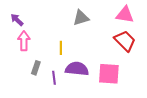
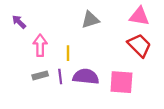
pink arrow: (24, 41) -> (40, 45), moved
gray rectangle: (36, 68) -> (40, 75), turned 56
purple line: (54, 78) -> (60, 77), moved

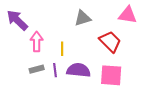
purple arrow: (19, 22) -> (17, 20), size x1.6
red trapezoid: (139, 45) -> (110, 42), moved

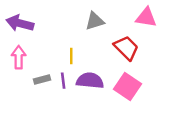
purple arrow: (17, 20) -> (20, 23), turned -30
pink arrow: (37, 42) -> (19, 57), moved
pink square: (111, 75) -> (127, 86), turned 30

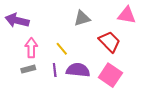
yellow line: (71, 56) -> (62, 49), turned -40
pink arrow: (19, 57) -> (31, 48), moved
gray rectangle: (42, 79) -> (28, 69), moved

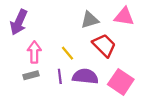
pink triangle: (127, 15) -> (124, 17), moved
purple arrow: (17, 20) -> (19, 22), turned -80
red trapezoid: (109, 42) -> (104, 45), moved

